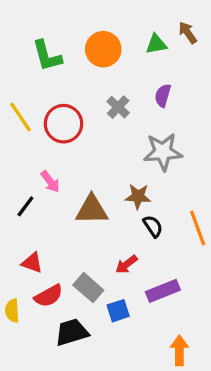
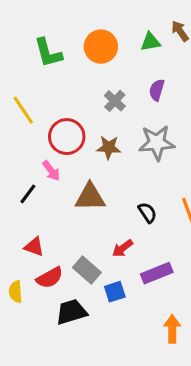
red circle: (64, 124) -> (67, 137), moved
brown star: (138, 196) -> (109, 147), moved

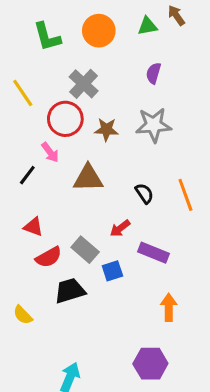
gray cross: (115, 101) -> (84, 84), moved, size x1.4
purple rectangle: (157, 273) -> (154, 253), turned 44
yellow semicircle: (16, 292) -> (23, 315), moved, turned -40

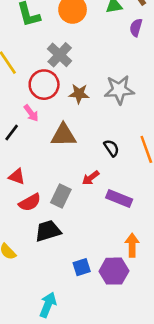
purple semicircle: (154, 73) -> (136, 28), moved
gray rectangle: (85, 250) -> (61, 196), turned 75
blue square: (112, 271) -> (82, 267), moved
purple hexagon: (150, 364) -> (114, 271), moved

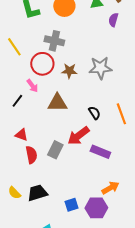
gray cross: (60, 55) -> (54, 41), turned -30
red arrow: (91, 178) -> (78, 136), size x1.6
red semicircle: (30, 202) -> (31, 155), turned -72
black trapezoid: (48, 231) -> (37, 193), moved
orange arrow: (132, 245) -> (110, 188), turned 60

